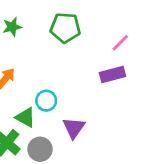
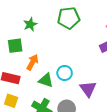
green triangle: (25, 117) -> (46, 80), moved

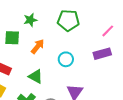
orange arrow: (32, 62) -> (38, 46), moved
cyan circle: (65, 73) -> (66, 59), moved

